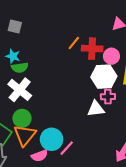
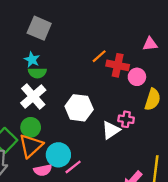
gray square: (15, 26) -> (39, 28), size x1.5
white hexagon: (104, 77) -> (79, 108), moved
white triangle: (96, 109) -> (111, 130), turned -36

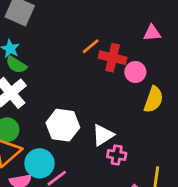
green semicircle: (37, 73) -> (16, 65), turned 30
white hexagon: (79, 108) -> (63, 125), moved
pink cross: (126, 119) -> (117, 155), moved

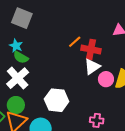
pink circle: (135, 72) -> (106, 79), moved
white triangle: (103, 135) -> (92, 67), moved

